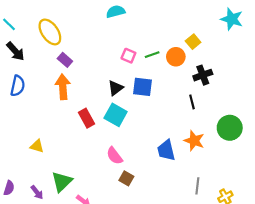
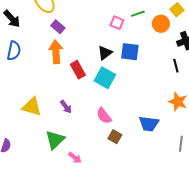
green line: (152, 55) -> (138, 14), moved
red rectangle: (86, 118) -> (78, 70), moved
yellow triangle: (37, 146) -> (32, 107), size x1.5
blue trapezoid: (166, 150) -> (149, 124), moved, turned -70
purple arrow: (37, 192) -> (66, 107), moved

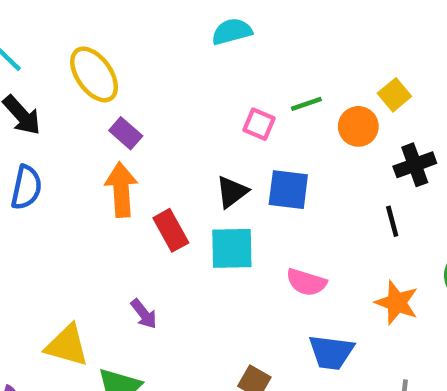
cyan square: (105, 78) -> (232, 248), turned -30
yellow triangle: (32, 107) -> (67, 345), moved
pink semicircle: (104, 116) -> (306, 282), moved, turned -36

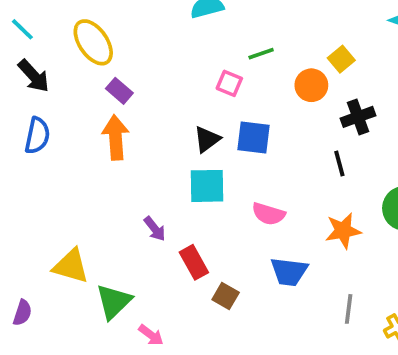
green line: (306, 104) -> (261, 54), moved
red rectangle: (171, 230) -> (194, 262), moved
orange star: (397, 303) -> (343, 231), turned -30
purple arrow: (144, 314) -> (155, 229), moved

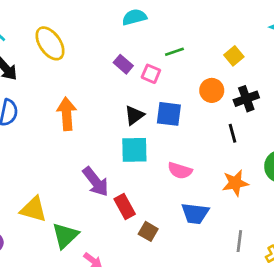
orange circle: (311, 85) -> (212, 90), moved
purple rectangle: (119, 91) -> (123, 64), moved
purple arrow: (155, 229) -> (96, 182), size x1.6

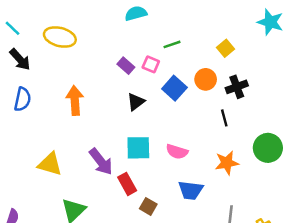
yellow ellipse: (50, 43) -> (60, 37), turned -40
purple rectangle: (123, 64) -> (126, 66), moved
blue square: (169, 114) -> (174, 88), moved, turned 35
cyan square: (134, 150) -> (138, 148), moved
yellow triangle: (33, 209) -> (50, 164), moved

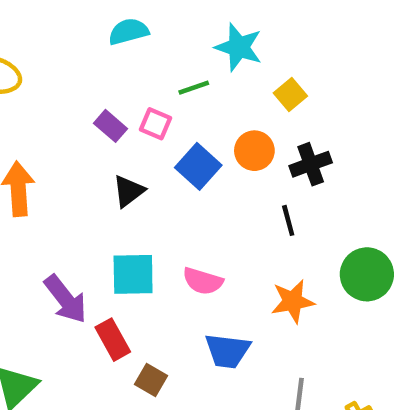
cyan star: (270, 22) -> (239, 47), moved

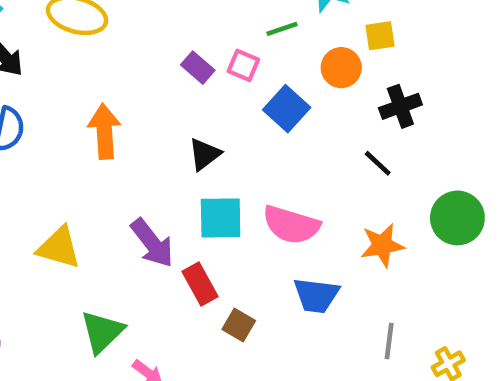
yellow square: (290, 94) -> (380, 36), turned 32
orange circle: (254, 151) -> (341, 68), moved
black triangle: (129, 191) -> (205, 154), moved
black line: (288, 220) -> (378, 163), turned -32
pink semicircle: (203, 281) -> (291, 225), size x1.4

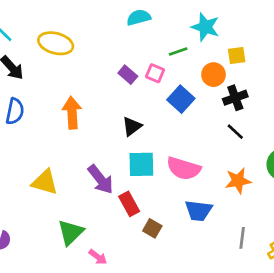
black cross: (400, 106) -> (235, 98), moved

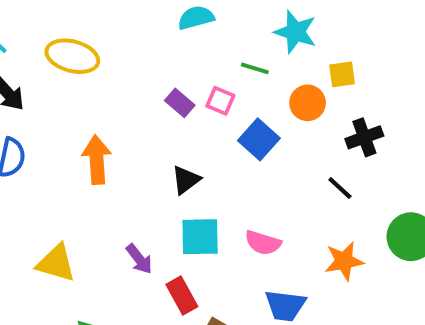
green line: (178, 51) -> (255, 68), turned 36
black cross: (235, 98) -> (364, 137), moved
pink semicircle: (184, 168) -> (263, 243), size x0.7
purple arrow: (101, 179) -> (139, 259), size x0.7

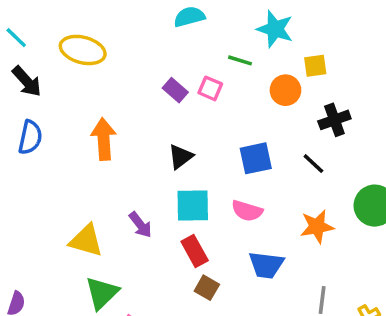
blue square: (259, 139) -> (256, 158), moved, turned 36
yellow triangle: (56, 263) -> (86, 241), moved
red rectangle: (182, 295) -> (195, 251), moved

